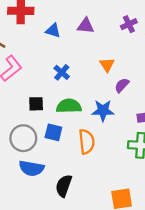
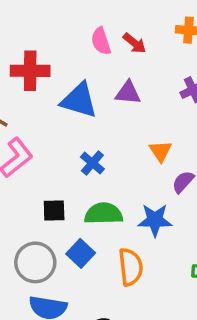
blue triangle: (53, 31) -> (79, 100), size x1.6
blue square: (53, 132) -> (81, 253), turned 30

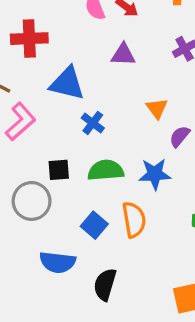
blue triangle: (79, 100) -> (67, 84), moved
blue square: (81, 253) -> (94, 225), moved
gray circle: (35, 262) -> (32, 201), moved

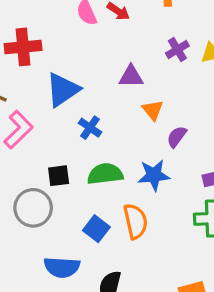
purple triangle: (123, 55) -> (131, 76), moved
blue triangle: (67, 84) -> (63, 90), turned -45

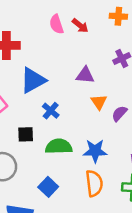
purple semicircle: (177, 137) -> (119, 114), moved
black square: (59, 176) -> (26, 134), moved
orange semicircle: (135, 221) -> (94, 183), moved

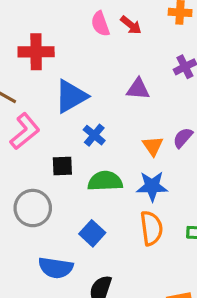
orange triangle: (99, 102) -> (153, 146), moved

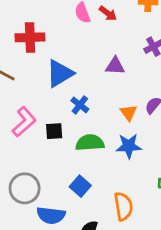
pink L-shape: (25, 131) -> (24, 122), moved
gray circle: (33, 208) -> (25, 188), moved
orange semicircle: (151, 228) -> (123, 206), moved

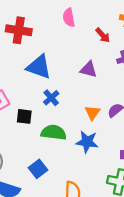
red arrow: (108, 13) -> (103, 35), moved
blue triangle: (60, 73) -> (39, 67), turned 40

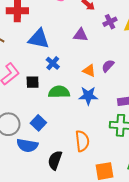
orange triangle: (92, 113) -> (89, 71), turned -32
blue square: (38, 169) -> (38, 123), moved

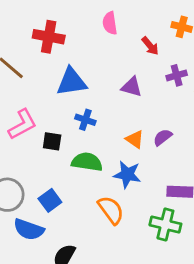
blue triangle: (39, 39) -> (72, 82), turned -30
blue cross: (53, 63) -> (85, 120), turned -32
orange semicircle: (82, 141) -> (111, 210), moved, turned -40

